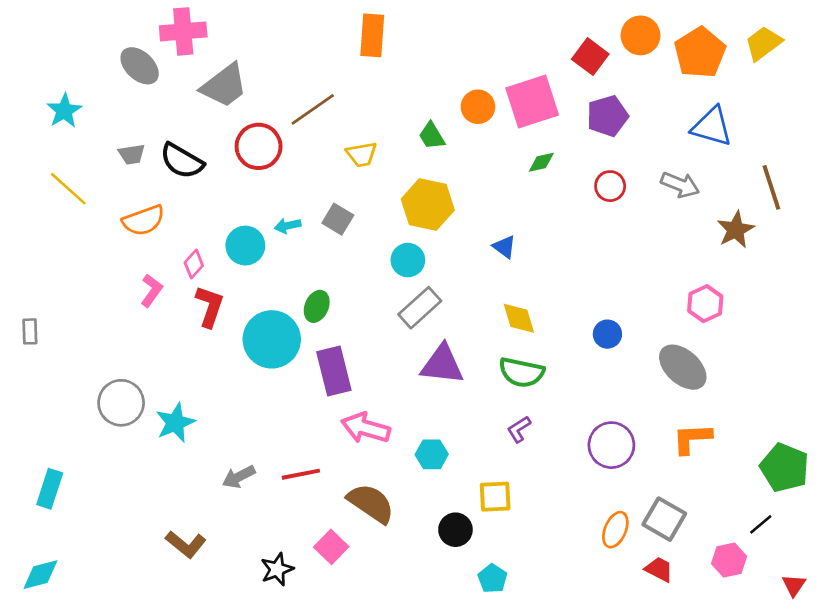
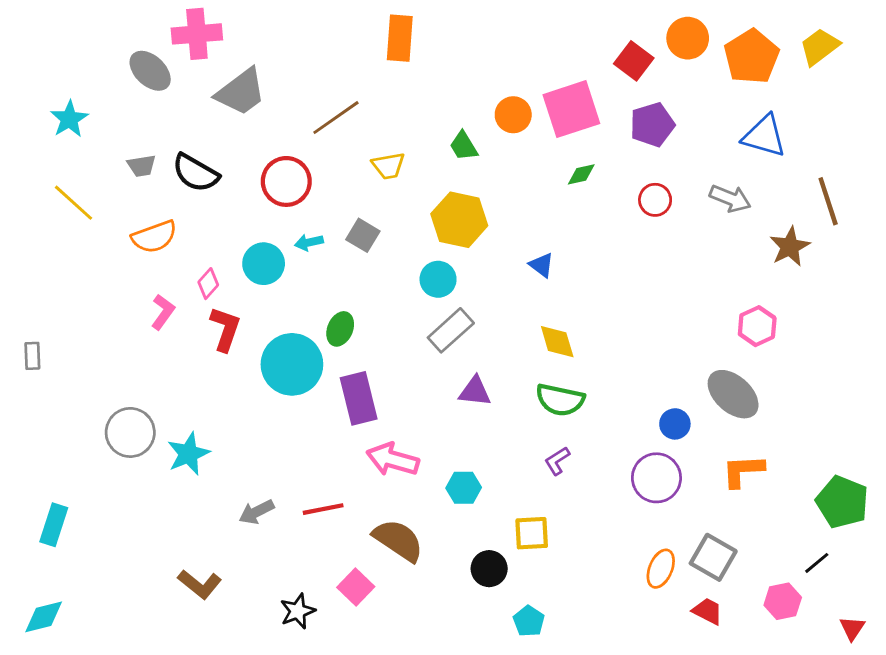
red circle: (259, 146) -> (286, 181), moved
blue circle: (607, 334) -> (675, 424), moved
purple triangle: (442, 364) -> (475, 391), size x0.7

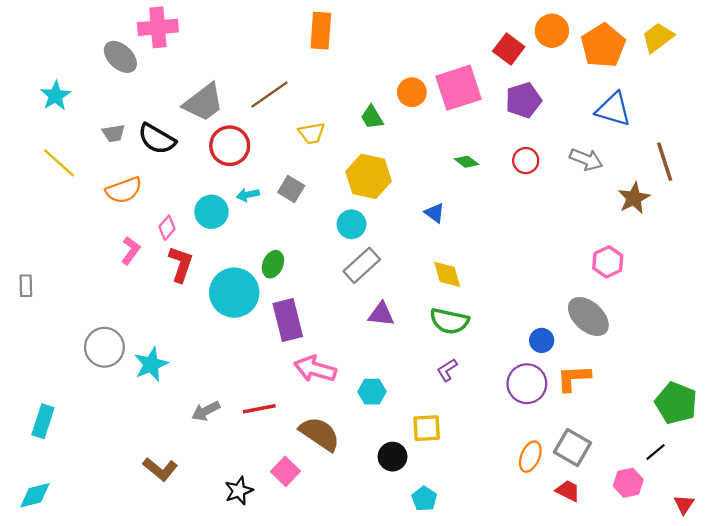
gray trapezoid: (241, 92) -> (203, 102), moved
green diamond: (581, 174) -> (467, 162), moved, turned 50
orange L-shape: (743, 471) -> (574, 378), moved

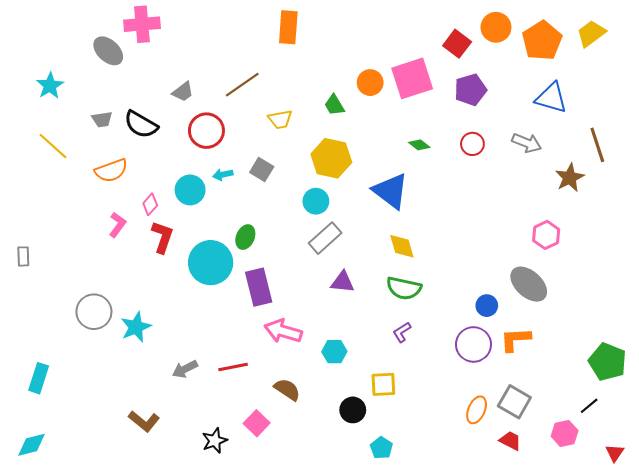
gray trapezoid: (203, 102) -> (183, 92), size x0.6
blue triangle: (435, 213) -> (391, 191), size x2.0
brown semicircle: (320, 434) -> (287, 389), size x0.7

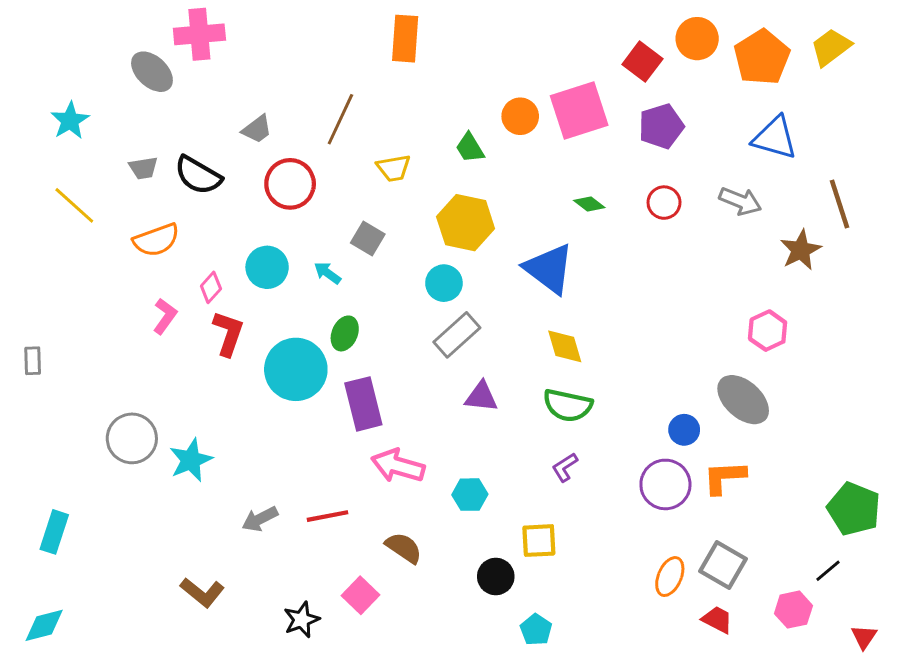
brown line: (242, 85) -> (340, 119), turned -30
cyan arrow: (223, 175) -> (327, 273), moved, turned 48

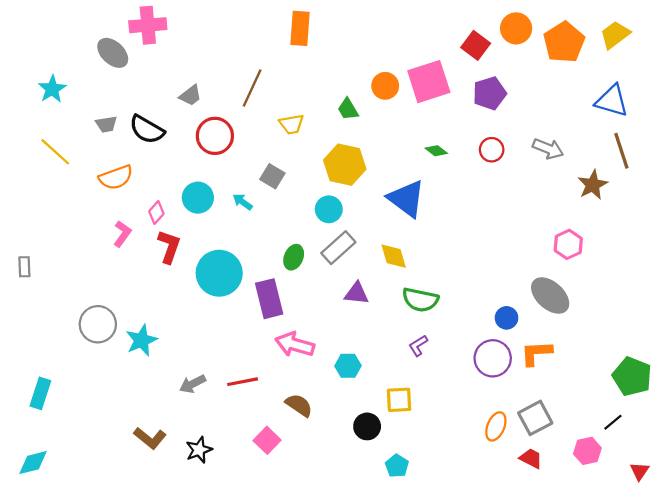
blue triangle: (775, 138) -> (612, 101), moved
green ellipse: (345, 333) -> (294, 257), moved
yellow diamond: (565, 346) -> (394, 256), moved
gray square: (723, 565) -> (535, 418), turned 32
black star: (302, 620) -> (199, 450), moved

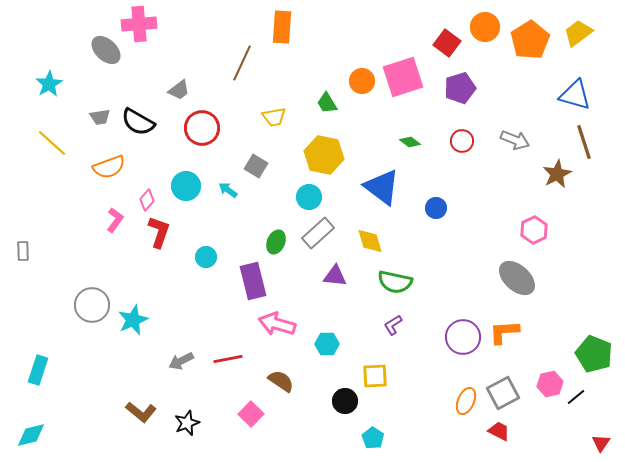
brown line: (252, 88) -> (242, 63), moved
cyan circle: (219, 273) -> (206, 257), size x0.5
blue circle: (507, 318) -> (436, 208), moved
pink hexagon: (587, 451) -> (550, 384), moved

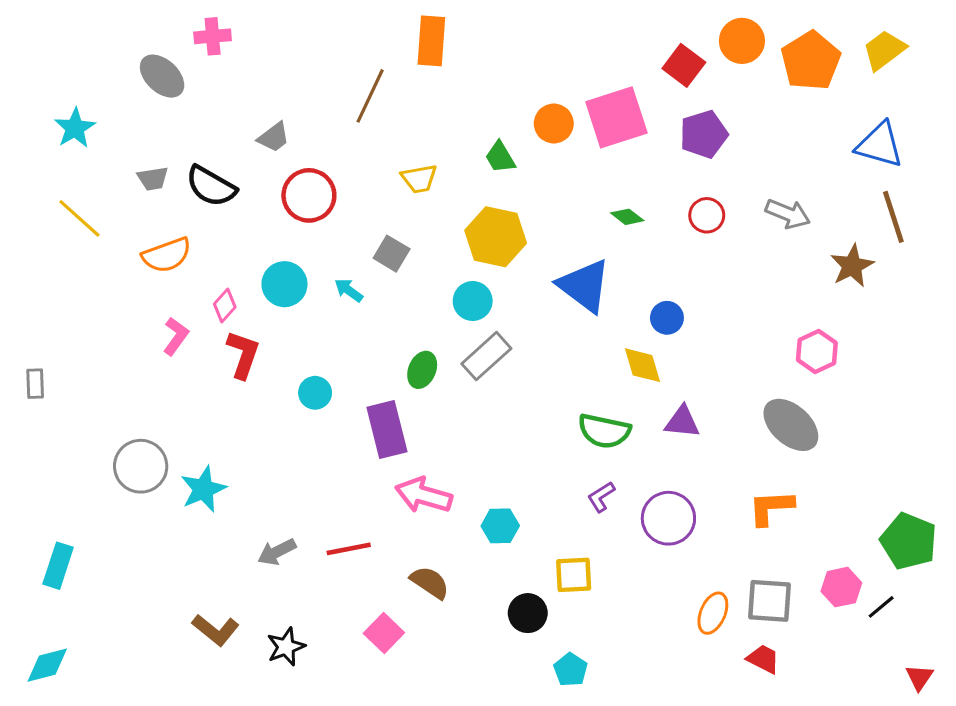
pink cross: (139, 24) -> (213, 36), size x0.7
yellow diamond: (370, 241) -> (642, 365), moved
purple triangle: (335, 276) -> (682, 422), moved
purple circle: (463, 337) -> (668, 518), moved
gray square: (503, 393) -> (769, 601), turned 32

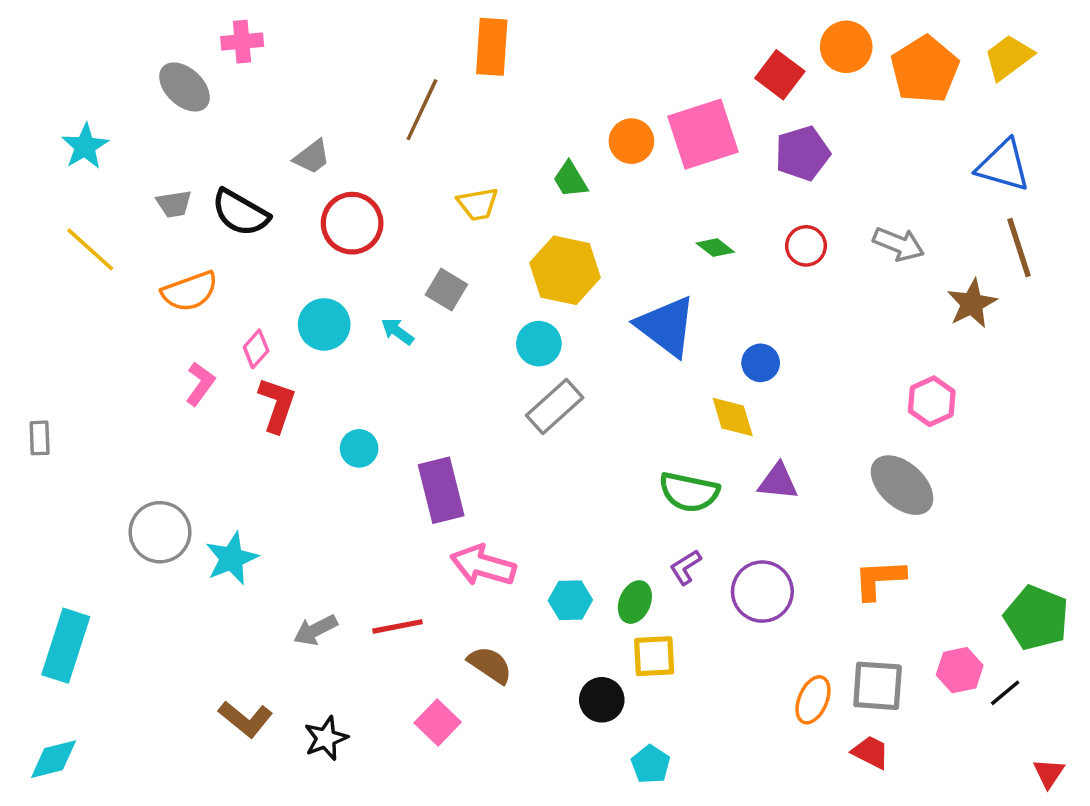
green ellipse: (422, 370) -> (635, 602), moved
cyan rectangle: (58, 566) -> (66, 646), size x1.4

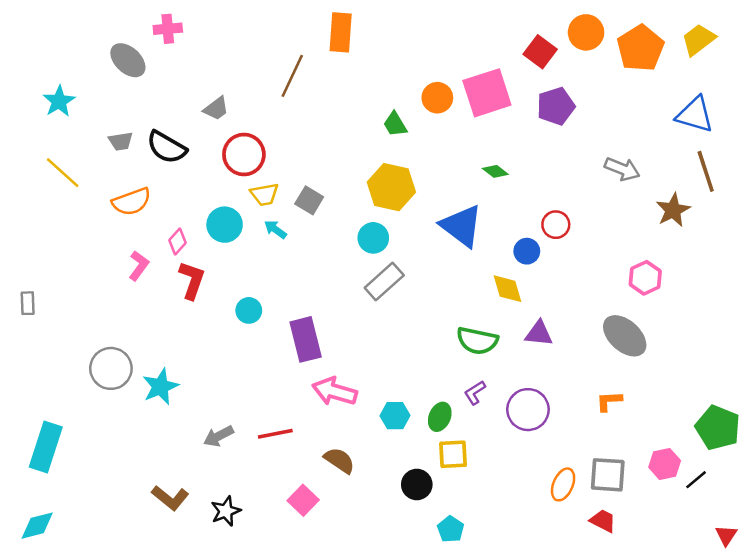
yellow trapezoid: (478, 204) -> (264, 194), moved
red circle: (806, 246) -> (556, 225), moved
orange L-shape: (879, 579) -> (609, 401), size x0.7

